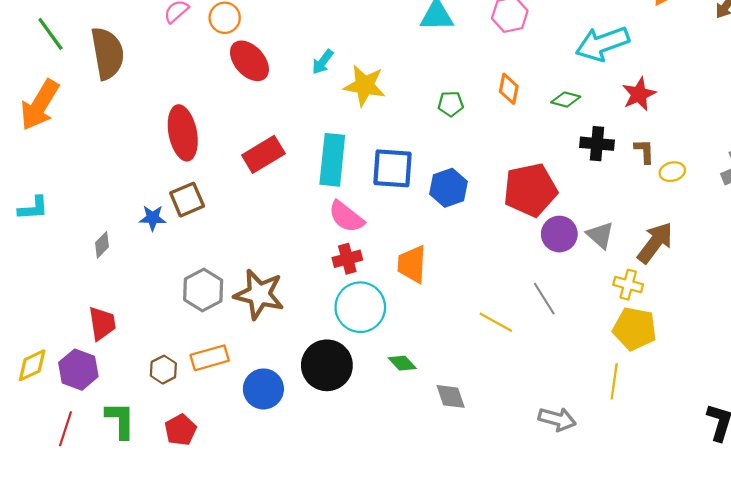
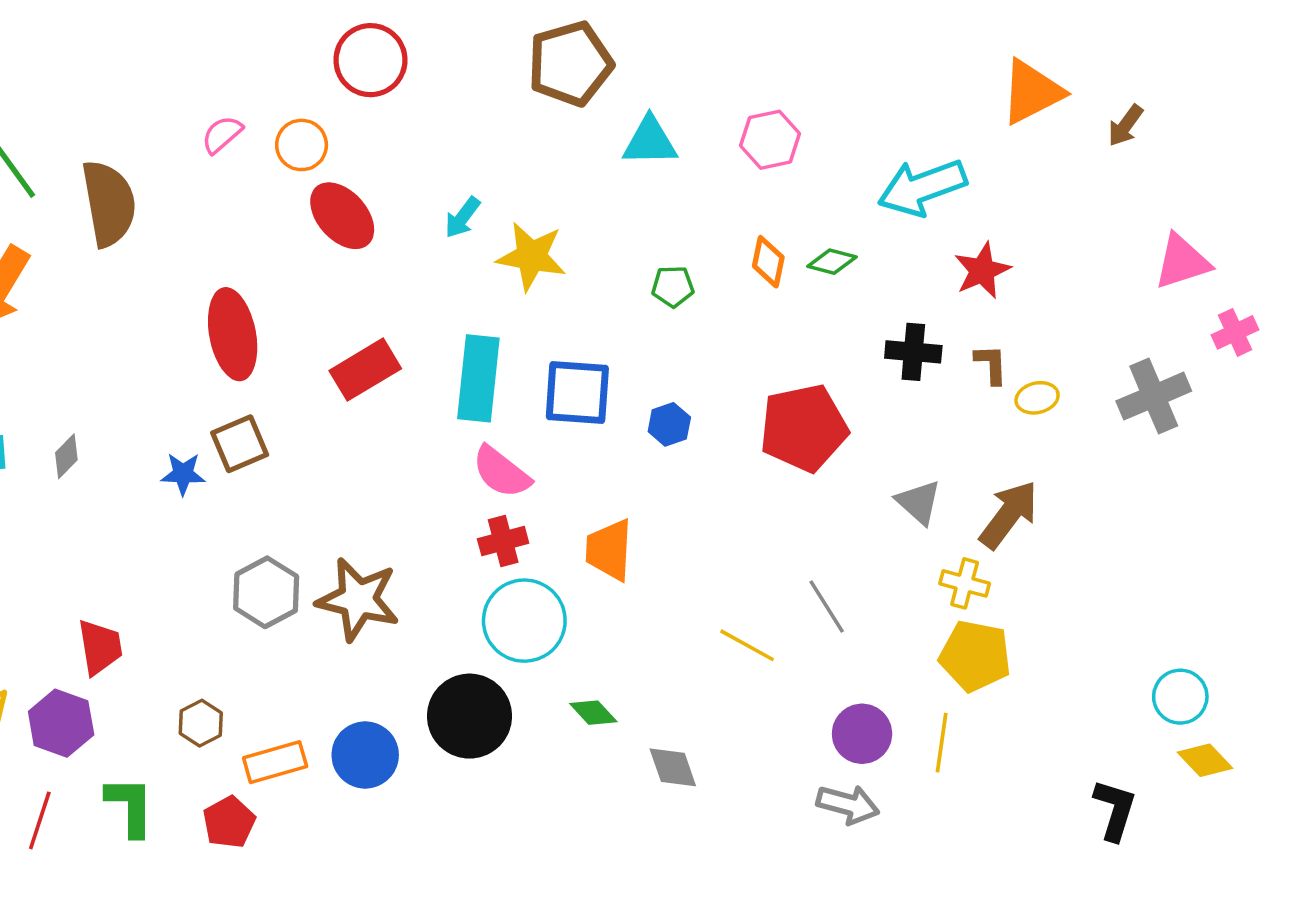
green diamond: (566, 100) -> (832, 262), moved
blue hexagon: (448, 188) -> (669, 424), size x0.7
purple circle: (559, 234) -> (862, 734), moved
gray diamond: (102, 245) -> (66, 456), moved
orange rectangle: (210, 358) -> (275, 762), moved

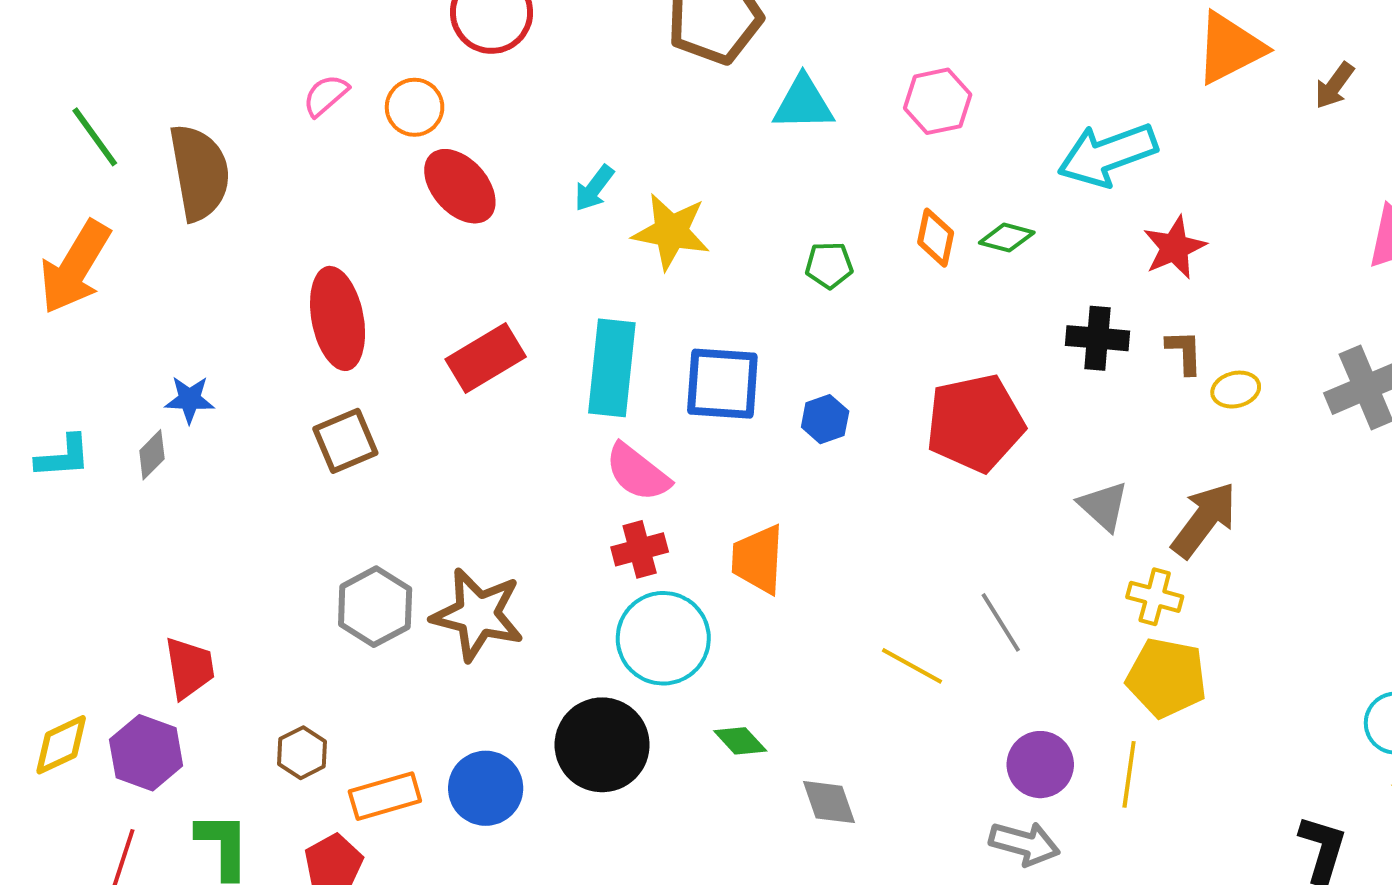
blue star: (183, 474) -> (189, 399), moved

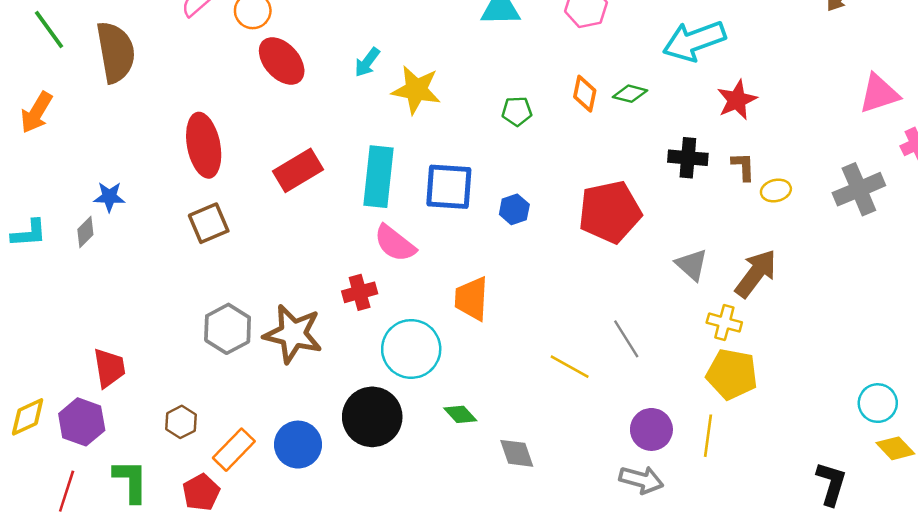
orange arrow: (75, 267) -> (36, 113), size x0.7
red cross: (640, 549) -> (360, 292), moved
orange rectangle: (385, 796) -> (234, 450), turned -30

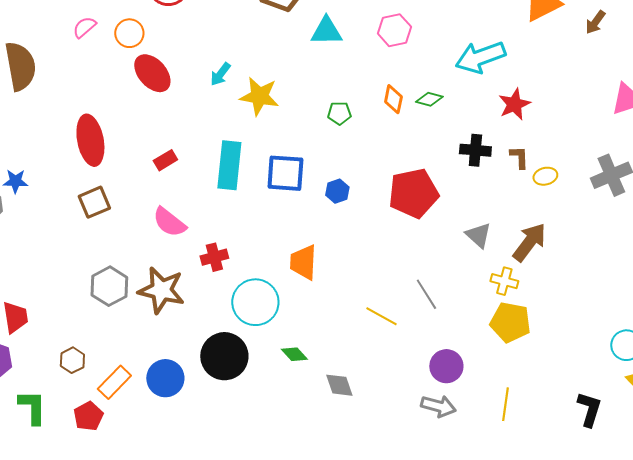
red rectangle: (298, 170) -> (165, 160), size x0.6
pink semicircle: (395, 243) -> (169, 222), moved
yellow line: (708, 436) -> (505, 404), moved

